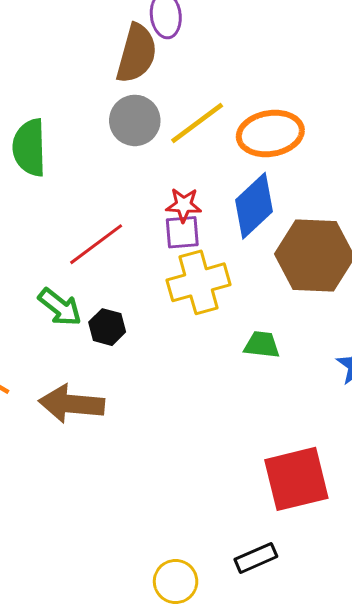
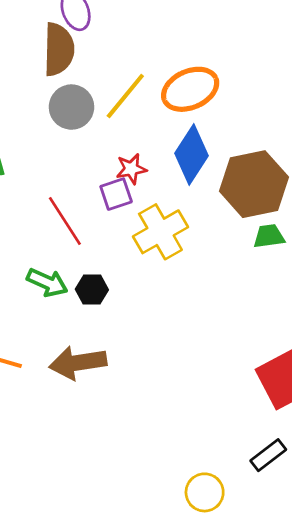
purple square: (182, 232) -> (116, 194), moved
red line: (96, 244) -> (65, 221), turned -72
green trapezoid: (262, 345) -> (269, 236), moved

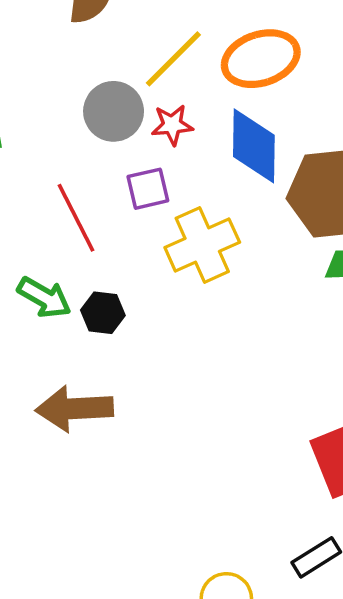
gray circle: (71, 107) -> (114, 111), moved
blue diamond: (191, 155) -> (254, 146), turned -38
red star: (131, 169) -> (172, 125), moved

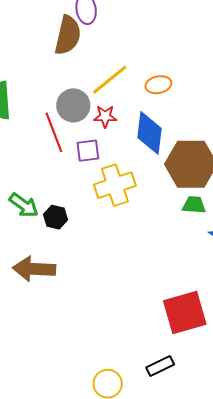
orange ellipse: (261, 59) -> (158, 85), size x0.6
red line: (76, 218) -> (54, 132), moved

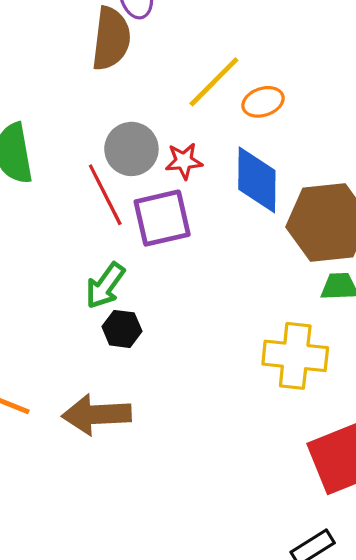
yellow line: (110, 80) -> (214, 82), moved
purple square: (88, 151) -> (162, 218), size x1.5
yellow cross: (115, 185) -> (295, 356), moved, turned 30
green arrow: (24, 205) -> (105, 286), moved, turned 96

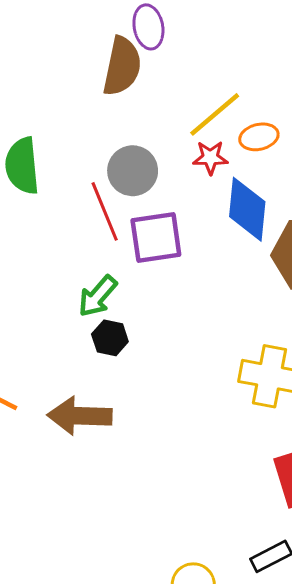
red star: (184, 161) -> (210, 158), moved

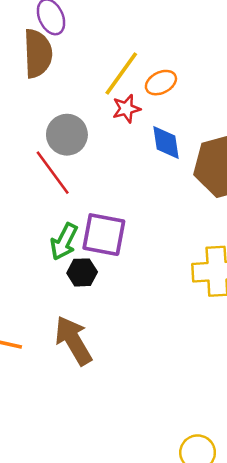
blue diamond: (247, 209) -> (166, 143), size x0.7
purple square: (156, 238) -> (104, 235), moved, turned 33
brown arrow: (80, 416) -> (73, 341), turned 72

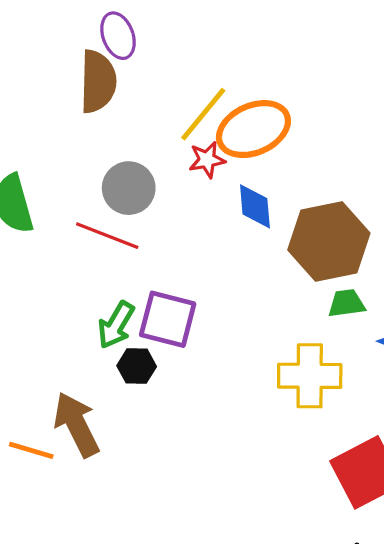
orange ellipse: (161, 83) -> (253, 129), size x1.8
red line: (53, 173) -> (107, 236), turned -36
brown arrow: (73, 341) -> (77, 425), moved

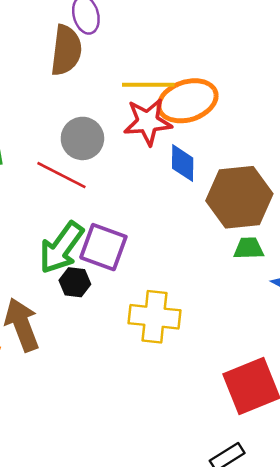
yellow line: (203, 114) -> (148, 85), turned 45
red star: (207, 160) -> (148, 122), size x1.6
green arrow: (116, 325) -> (61, 248), size x1.4
yellow cross: (310, 376) -> (154, 317), moved

